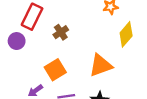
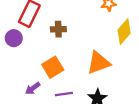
brown cross: (61, 32) -> (58, 29), turned 32

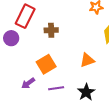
orange triangle: (98, 63) -> (87, 60), size x0.7

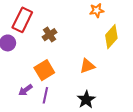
brown cross: (51, 30) -> (50, 35), turned -32
purple line: (56, 88) -> (45, 95), moved, turned -70

